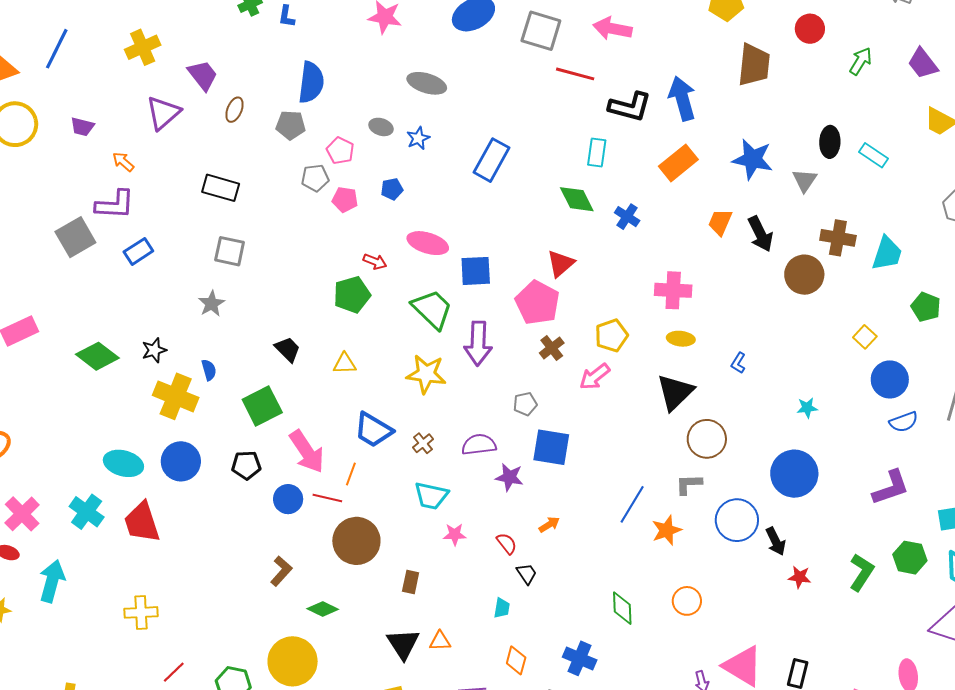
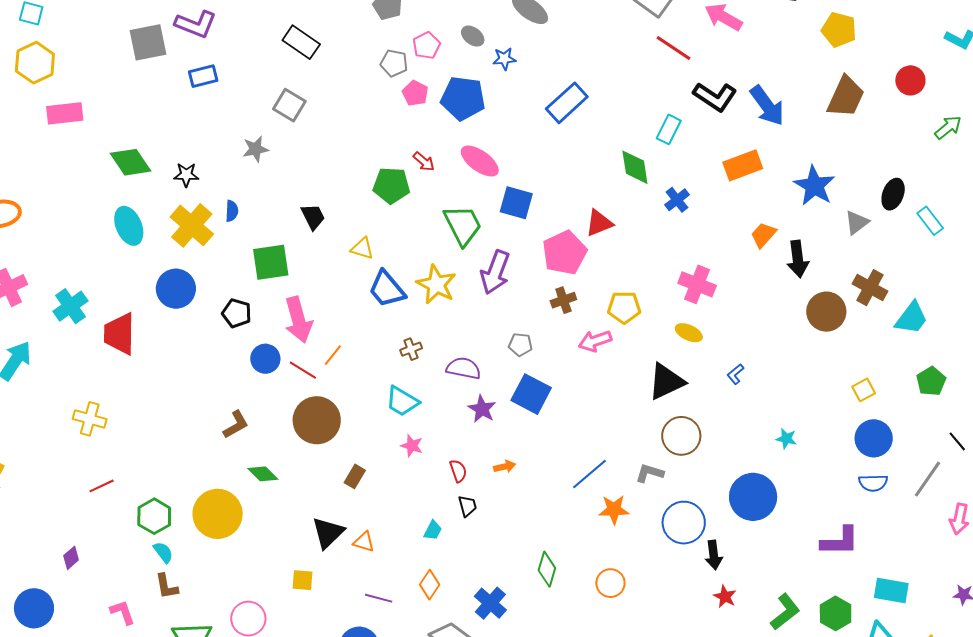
blue arrow: (682, 98) -> (767, 106), turned 141
blue pentagon: (392, 189) -> (463, 98), size x2.0
blue trapezoid: (373, 430) -> (387, 289), moved
cyan ellipse: (123, 463) -> (129, 226), moved, turned 33

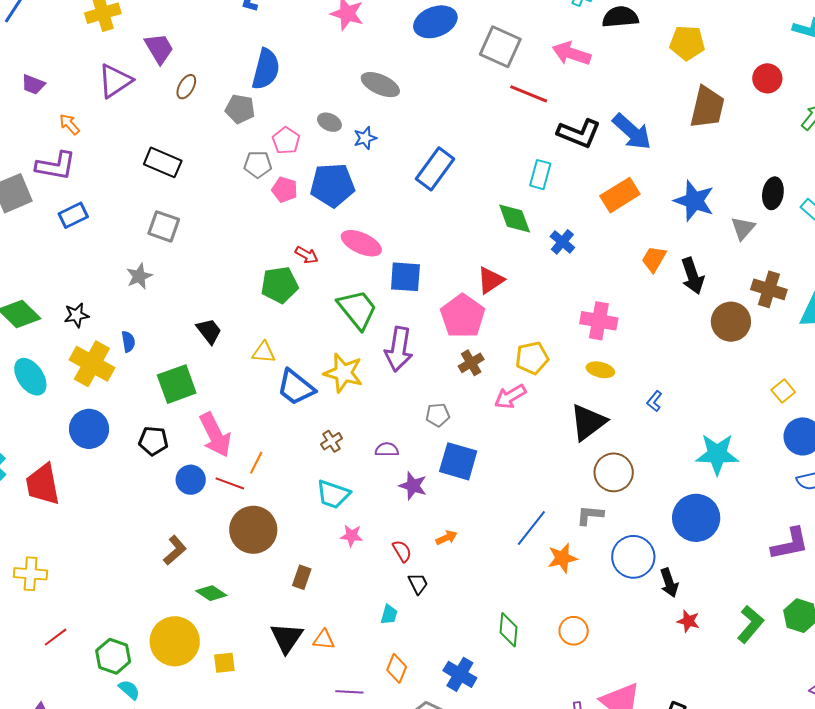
purple semicircle: (464, 368) -> (387, 450), size x0.7
cyan star: (786, 439) -> (717, 454), size x2.0
yellow square: (303, 580) -> (224, 663), moved

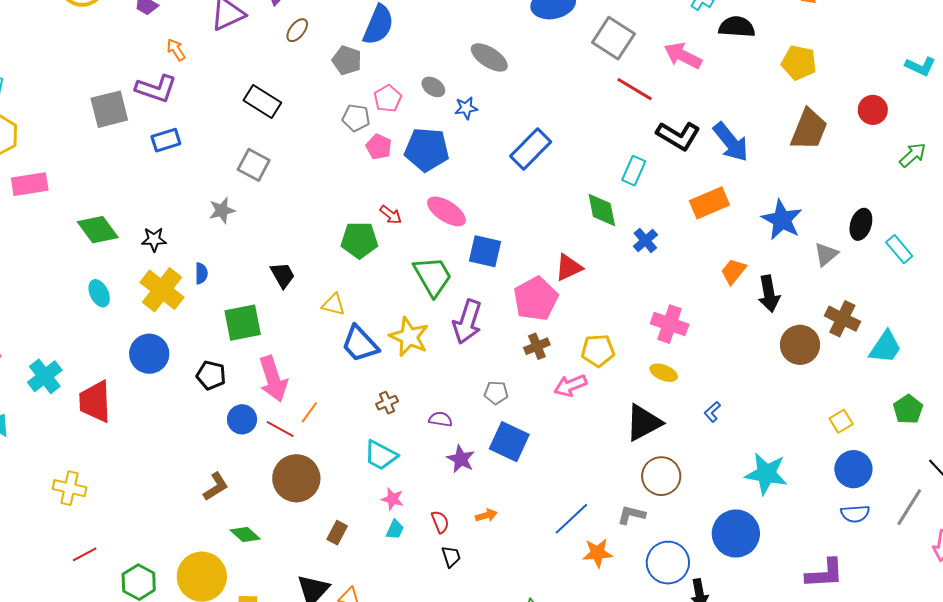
cyan ellipse: (30, 377) -> (99, 293), size x0.7
cyan trapezoid: (389, 615) -> (395, 530), moved

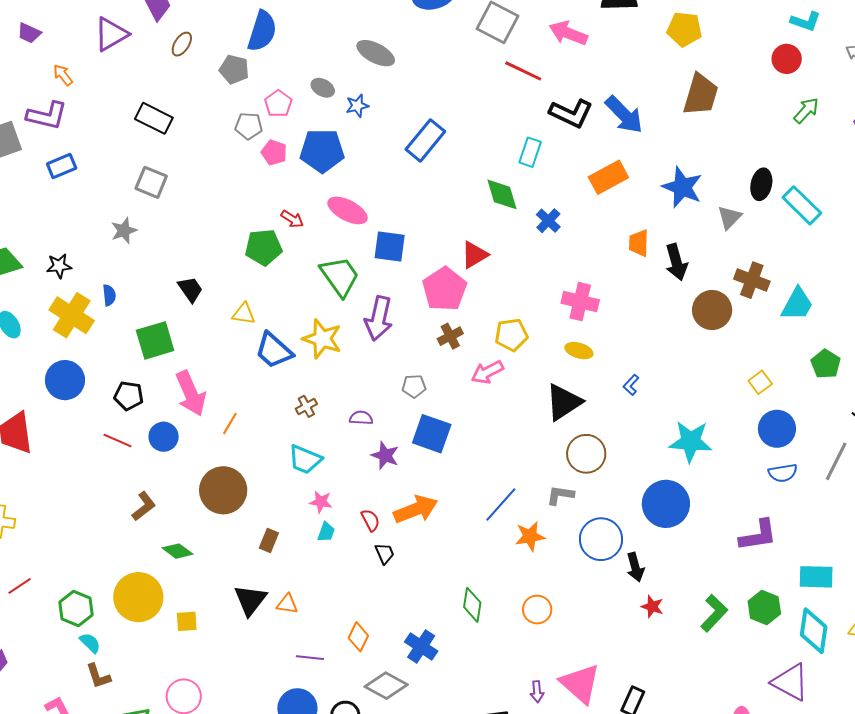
red circle: (873, 110) -> (787, 59), moved
cyan rectangle: (899, 249) -> (802, 205), size x1.4
orange trapezoid: (733, 271) -> (639, 243), turned -32
red line: (280, 429) -> (117, 440), moved
orange arrow: (486, 515) -> (416, 509), size x2.0

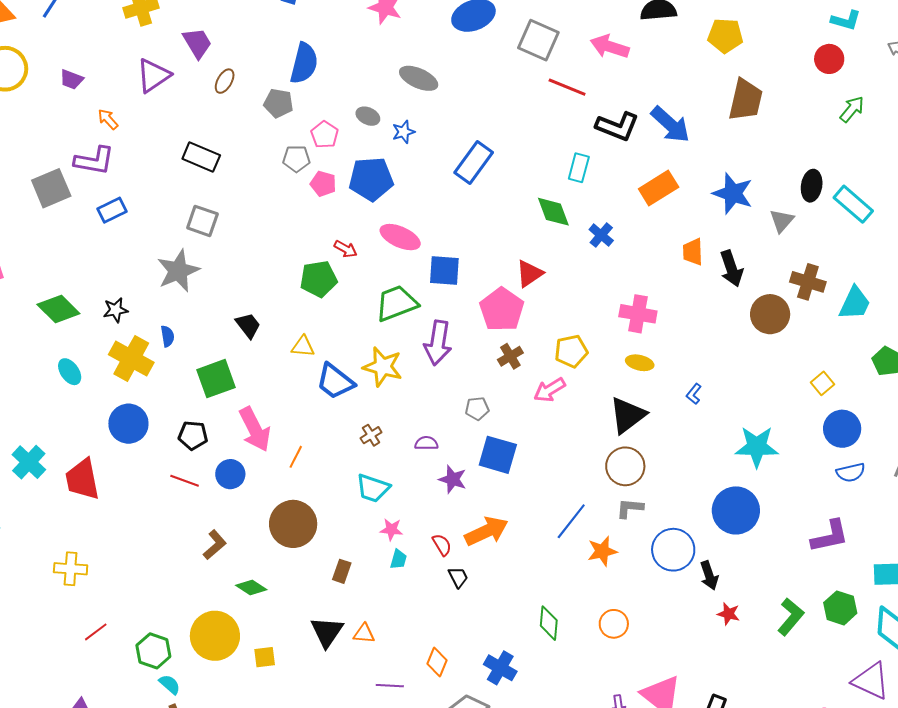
gray star: (124, 231) -> (178, 271), size x1.6
green trapezoid: (340, 276) -> (396, 303), turned -72
brown circle: (586, 454) -> (625, 466), moved

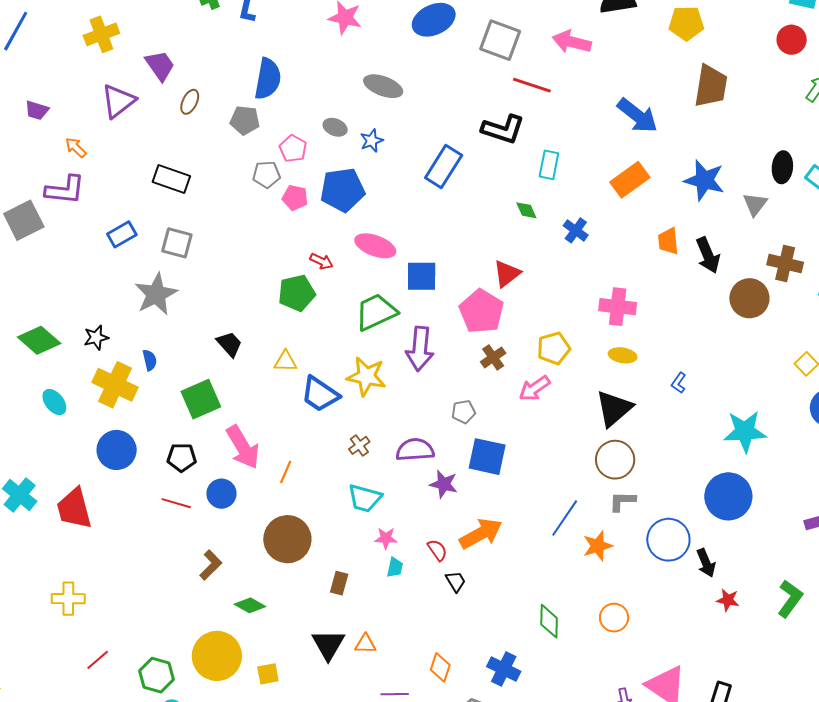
black L-shape: (617, 126) -> (503, 129), moved
blue rectangle: (112, 210) -> (122, 234), moved
green diamond: (553, 212) -> (526, 210), size x0.6
purple semicircle: (426, 443) -> (415, 450), size x1.6

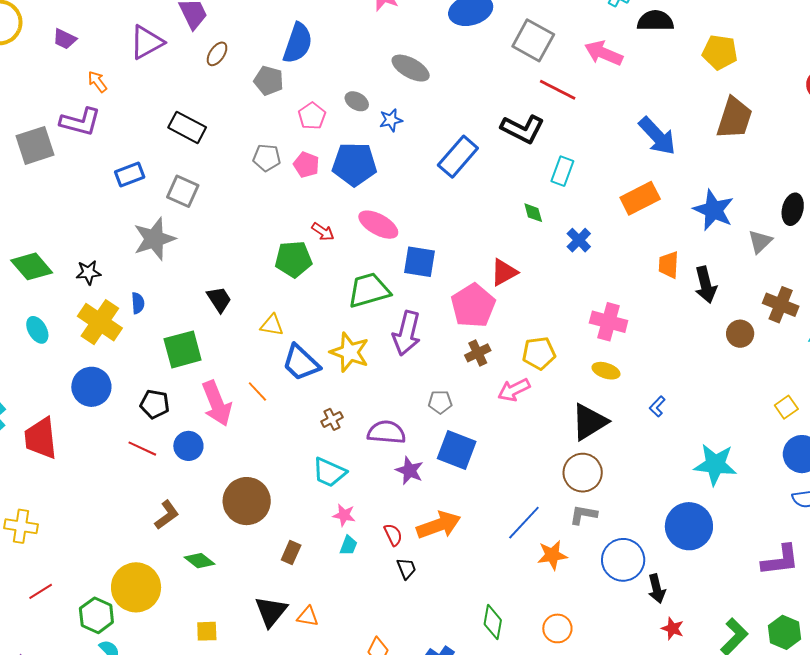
gray pentagon: (266, 174) -> (267, 158), moved
brown circle: (749, 298) -> (740, 334), size x0.7
orange line: (286, 472) -> (257, 391), moved, turned -75
yellow circle: (217, 656) -> (136, 587), moved

